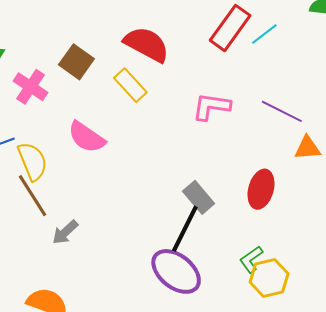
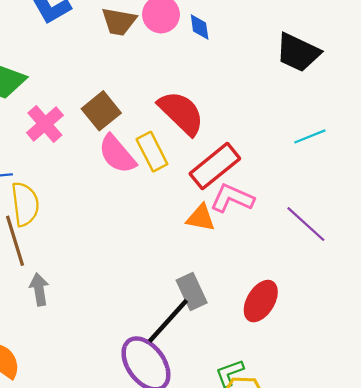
red rectangle: (230, 28) -> (215, 166), moved
pink semicircle: (87, 137) -> (117, 154), moved
orange triangle: (307, 148) -> (201, 218), moved
gray arrow: (65, 232) -> (39, 289), turned 108

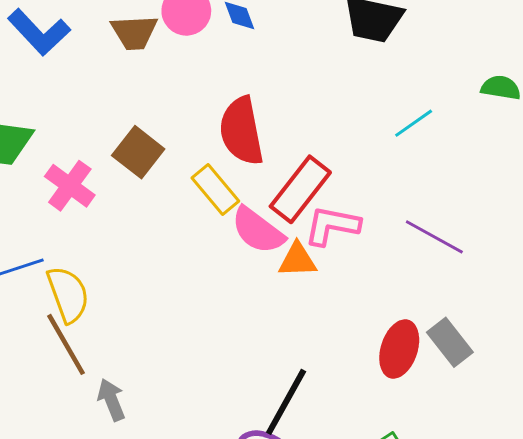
red semicircle: (181, 113) -> (241, 131), turned -132
pink semicircle: (117, 154) -> (258, 230), moved
gray rectangle: (192, 291) -> (450, 342), moved

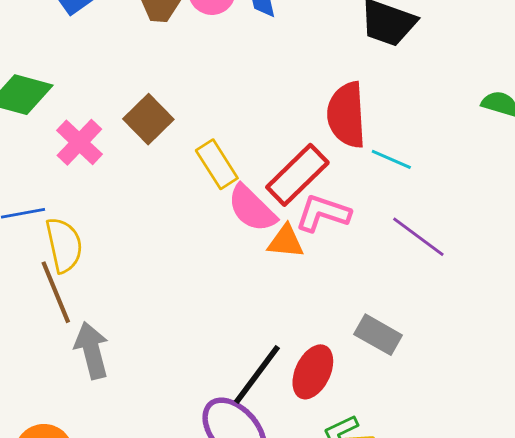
cyan line: (414, 123) -> (391, 159), moved, turned 51
red semicircle: (241, 131) -> (347, 115), moved
gray rectangle: (450, 342) -> (378, 335), moved, turned -30
red ellipse: (399, 349) -> (313, 372), moved
gray arrow: (111, 400) -> (92, 350), size x1.4

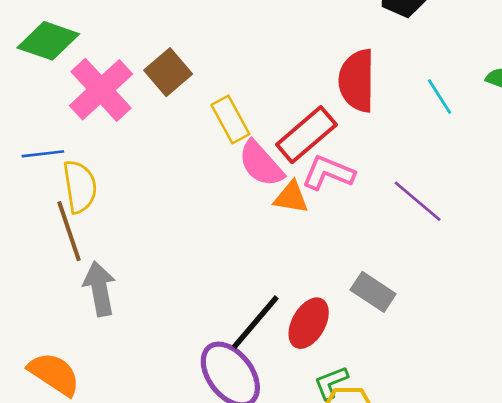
pink cross: (79, 142) -> (101, 90), size x1.4
cyan line: (391, 159) -> (440, 96), moved, turned 30

